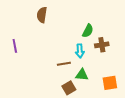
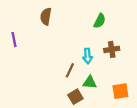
green semicircle: (88, 31) -> (100, 21), moved
purple line: (15, 46) -> (14, 40), moved
brown line: (64, 64) -> (70, 70), turned -56

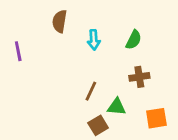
green semicircle: (100, 21) -> (134, 40), moved
brown cross: (112, 49) -> (139, 77), moved
cyan arrow: (88, 56) -> (94, 40), moved

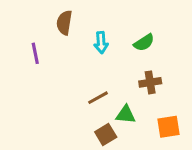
green semicircle: (134, 40) -> (144, 43), turned 30
purple line: (18, 51) -> (35, 53), moved
brown line: (91, 91) -> (98, 98), turned 36

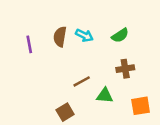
brown semicircle: (64, 23) -> (60, 37), moved
cyan arrow: (101, 43) -> (84, 35), turned -60
brown square: (106, 134) -> (65, 112), moved

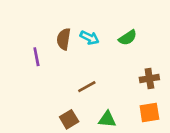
purple line: (29, 44) -> (36, 57), moved
brown cross: (125, 69) -> (149, 79), moved
green triangle: (105, 96) -> (107, 119), moved

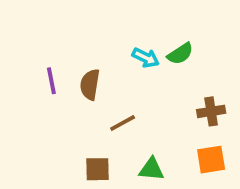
cyan arrow: (90, 38) -> (146, 58), moved
brown semicircle: (64, 39) -> (90, 85), moved
brown square: (69, 119) -> (98, 169), turned 30

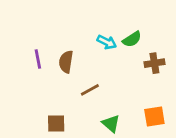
brown cross: (211, 111) -> (154, 63), moved
brown square: (98, 169) -> (56, 124), moved
green triangle: (151, 169) -> (111, 124), turned 36

